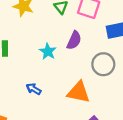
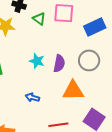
purple semicircle: (74, 40) -> (59, 64), moved

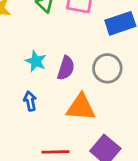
blue arrow: (32, 97) -> (30, 101), moved, turned 56

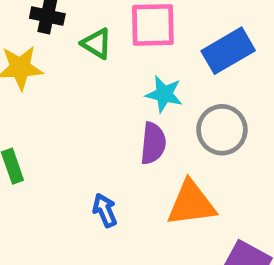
cyan star: (36, 61) -> (164, 94), moved

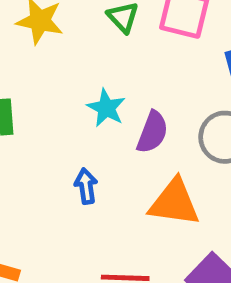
cyan star: (164, 94) -> (106, 108), moved

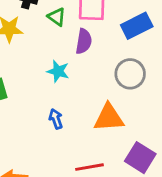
purple semicircle: (152, 132) -> (84, 41), moved

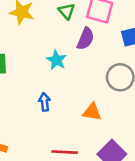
orange triangle: (109, 118) -> (92, 112), size x0.7

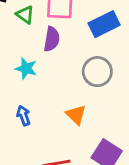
orange triangle: (92, 112) -> (76, 115), turned 48

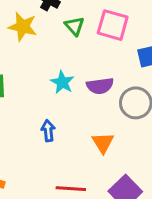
purple semicircle: (52, 39) -> (100, 86), moved, turned 60

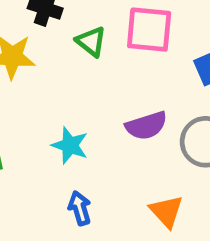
cyan star: (62, 82) -> (70, 145), moved

